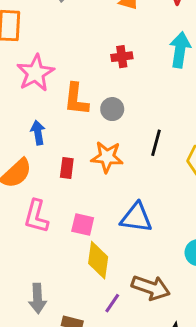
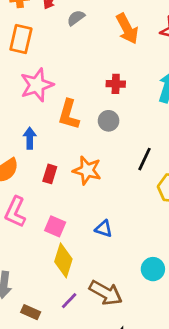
gray circle: (112, 109) -> (109, 121), moved
black line: (156, 143) -> (145, 159), moved
blue triangle: (136, 218) -> (104, 229), size x0.6

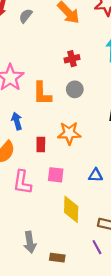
pink square: (55, 226) -> (56, 175), moved
purple line: (69, 301) -> (97, 247), moved, turned -56

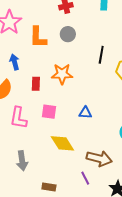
yellow diamond: (71, 209) -> (62, 143), turned -35
gray arrow: (30, 242) -> (22, 161), moved

